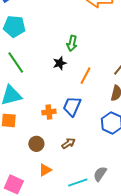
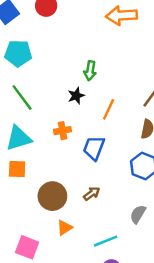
orange cross: (49, 112) -> (63, 131), moved
brown circle: (36, 144) -> (52, 196), size x1.5
gray semicircle: (100, 174) -> (138, 214), moved

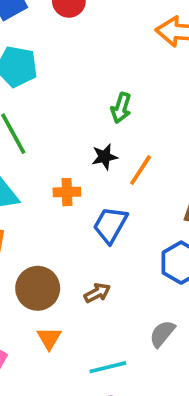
black star: (76, 96) -> (104, 157), moved
orange triangle: (65, 228) -> (49, 338), turned -35

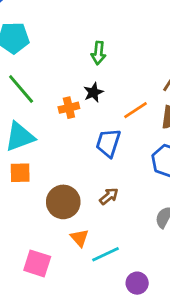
orange line: (141, 170) -> (135, 110), moved, turned 35
orange cross: (67, 192) -> (69, 108), moved
cyan line: (108, 367) -> (106, 254), moved

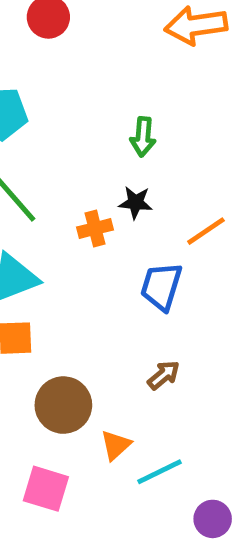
black star: (93, 92) -> (136, 203), turned 30
brown circle: (63, 202) -> (63, 405), moved
orange triangle: (80, 238) -> (116, 445), turned 30

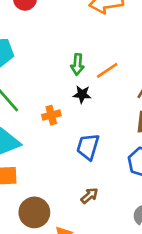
black star: (136, 203) -> (82, 94), moved
orange line: (206, 231) -> (107, 70), moved

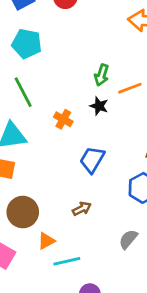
orange cross: (51, 115) -> (63, 119), turned 30

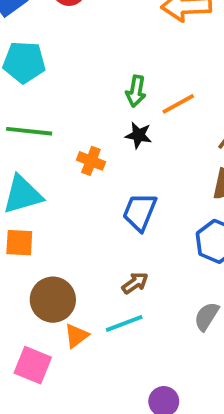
green line: (23, 92) -> (29, 131), turned -48
orange triangle: (46, 241) -> (76, 336), moved
cyan line: (67, 261) -> (124, 323), moved

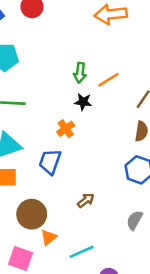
orange cross: (91, 161) -> (66, 129), moved, turned 36
blue trapezoid: (140, 212) -> (50, 162), moved
cyan line: (124, 323) -> (82, 252), moved

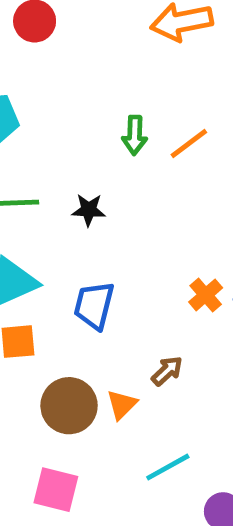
black star: (83, 102) -> (89, 210), moved
orange cross: (66, 129) -> (206, 295), moved
orange triangle: (49, 237) -> (122, 405), moved

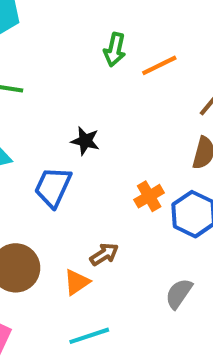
black star: (89, 210) -> (85, 141), moved
orange triangle: (122, 405) -> (77, 282), moved

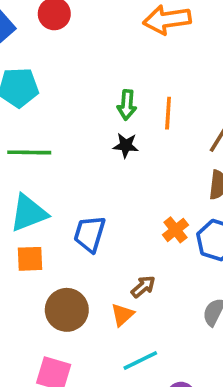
orange line: (159, 65) -> (168, 113), turned -52
black star: (85, 141) -> (126, 145), moved

